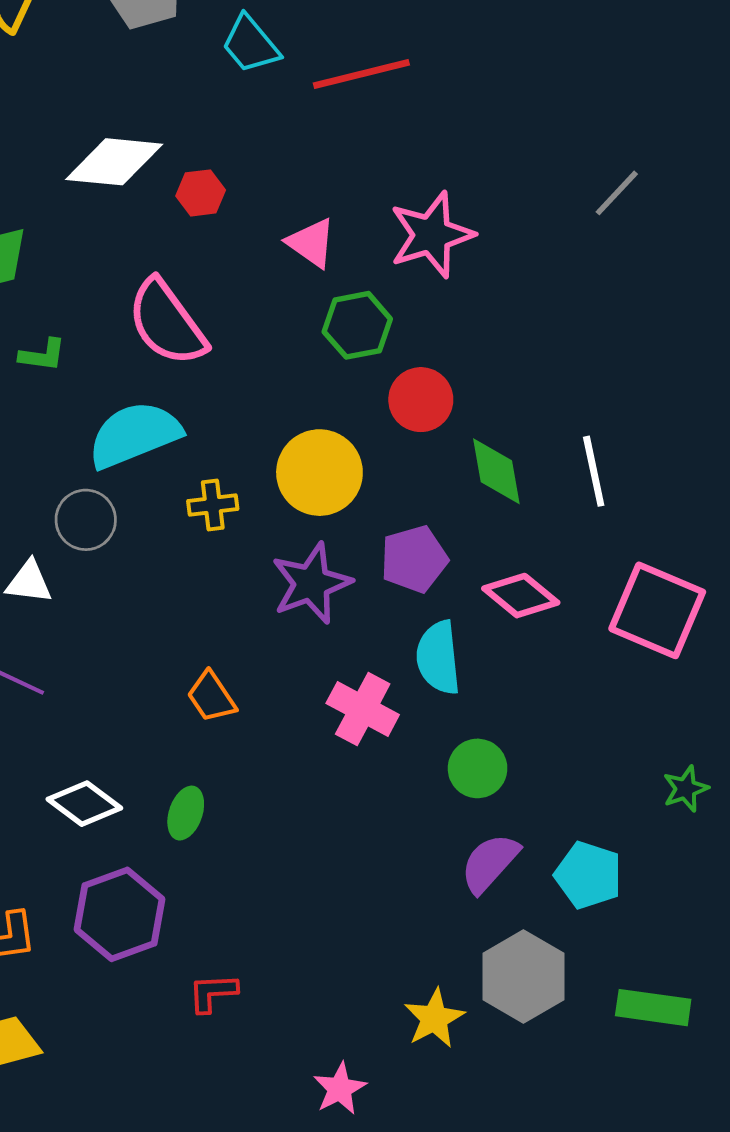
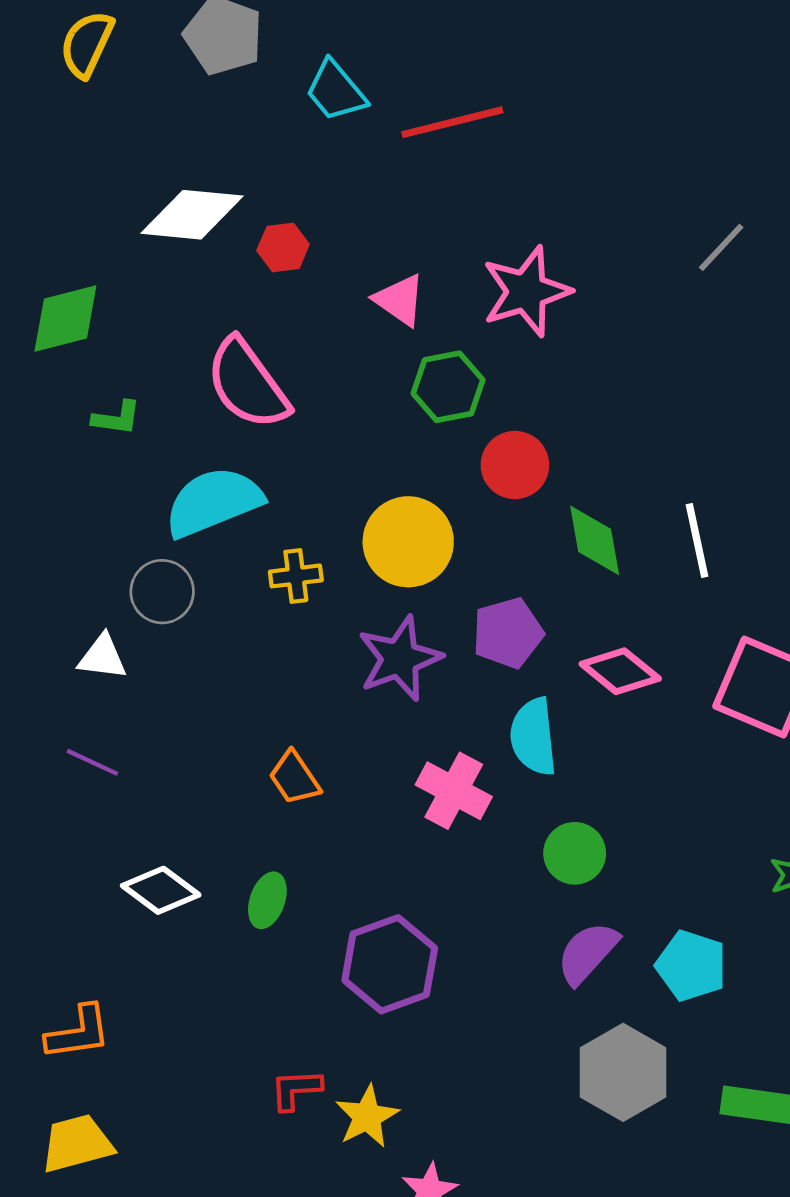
purple hexagon: (120, 914) -> (390, 964), moved
yellow star: (434, 1018) -> (367, 1116), moved

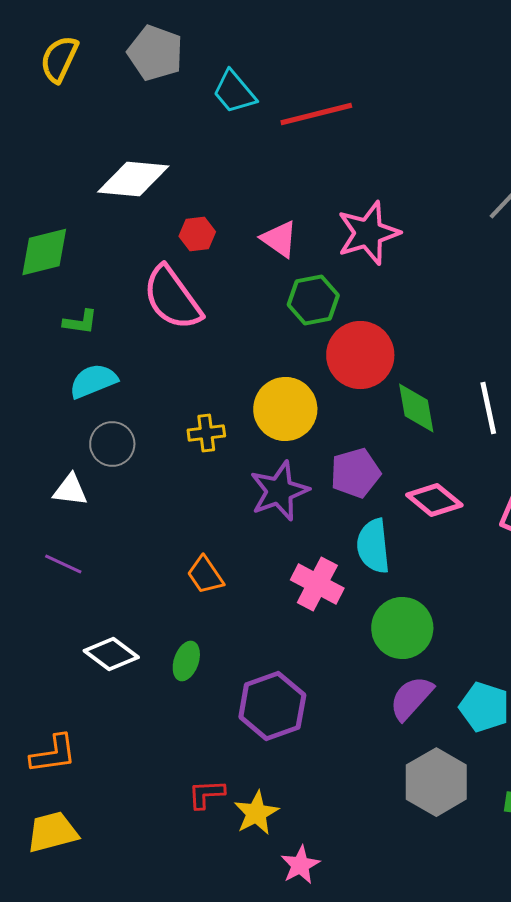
red hexagon: (283, 247) -> (197, 234), moved
red circle: (515, 465) -> (360, 355), size x1.4
cyan semicircle: (213, 502) -> (93, 381), moved, size x0.7
green circle: (575, 853) -> (402, 628), size x1.4

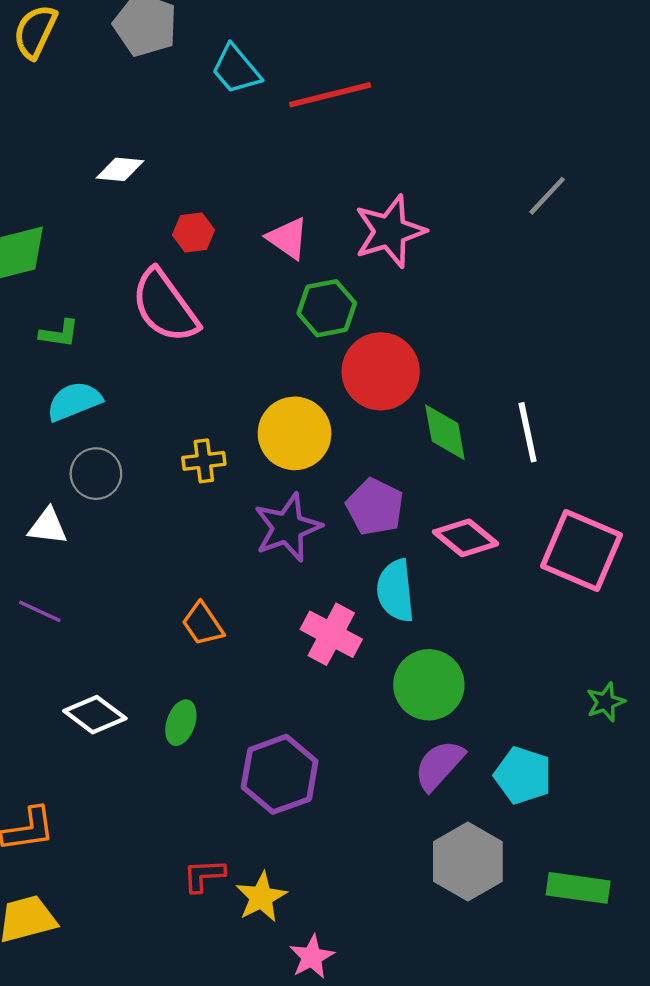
white diamond: (133, 179) -> (120, 169), size x0.6
purple pentagon: (355, 473) -> (375, 507), turned -30

